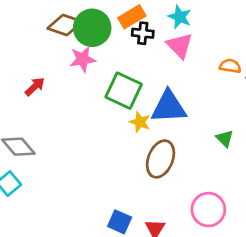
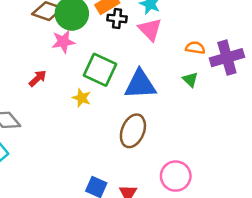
red arrow: (35, 87) -> (38, 78), moved
yellow star: (140, 122) -> (82, 98), moved
green triangle: (225, 138) -> (190, 80), moved

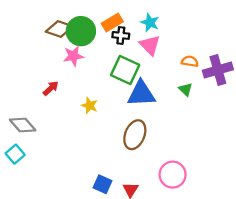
green square: (100, 70) -> (125, 70), moved

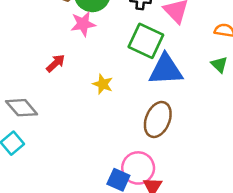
pink circle: (173, 175) -> (138, 168), moved

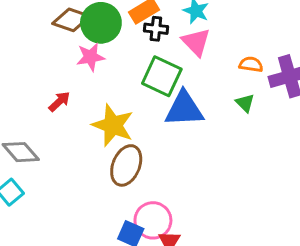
yellow star: (103, 84) -> (113, 125), size x1.8
brown ellipse: (158, 119) -> (126, 165), moved

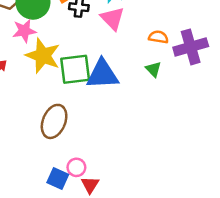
green square: (162, 76) -> (75, 69), moved, turned -32
yellow star: (113, 125) -> (43, 56), moved
pink circle: (153, 220) -> (76, 167), size x0.6

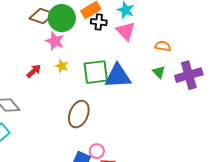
pink star: (24, 31) -> (55, 41), turned 30
purple cross: (191, 47) -> (189, 75), moved
yellow star: (43, 56) -> (62, 66), moved, size x0.5

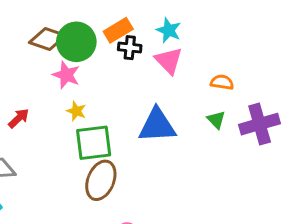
red arrow: (34, 71) -> (19, 118), moved
green square: (96, 72) -> (94, 143), moved

